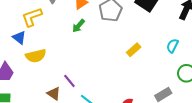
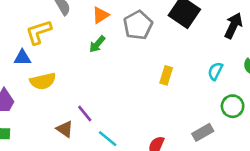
blue triangle: (19, 37) -> (22, 58), turned -40
yellow rectangle: (134, 50) -> (166, 75), turned -32

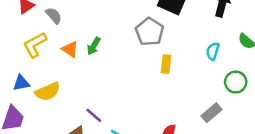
orange triangle: (101, 15) -> (70, 49), moved, turned -42
gray pentagon: (138, 25) -> (150, 32), moved
blue triangle: (22, 58) -> (21, 83), moved

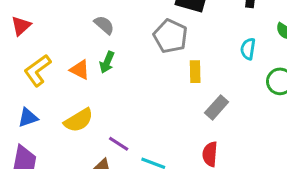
gray semicircle: (54, 16) -> (104, 25), moved
yellow semicircle: (48, 92) -> (79, 120), moved
gray rectangle: (212, 113) -> (217, 107), moved

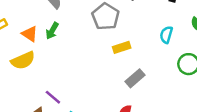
yellow rectangle: (195, 72) -> (122, 47), turned 66
yellow semicircle: (79, 120) -> (23, 61), moved

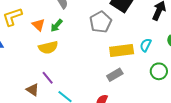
yellow rectangle: (122, 47) -> (122, 50), moved, size x1.6
yellow semicircle: (23, 61) -> (48, 47), moved

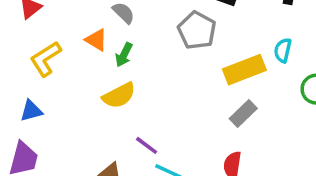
orange triangle: (38, 25) -> (96, 40), moved
purple line: (48, 78) -> (147, 145), moved

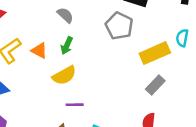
orange triangle: (96, 40) -> (39, 51), moved
purple line: (147, 145) -> (75, 105), moved, turned -36

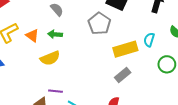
green arrow: (67, 46) -> (55, 34), turned 64
purple line: (75, 105) -> (56, 91), moved

